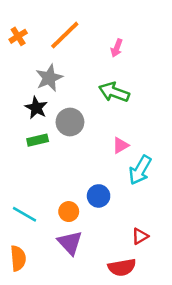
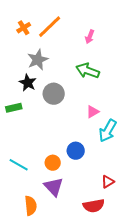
orange cross: (18, 36) -> (24, 28), moved
green rectangle: (38, 140) -> (14, 108), moved
orange semicircle: (18, 258) -> (31, 206), moved

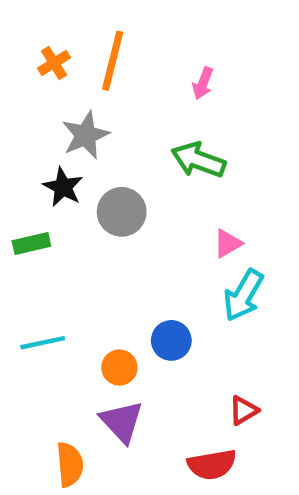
orange line: (50, 27) -> (113, 61), turned -32
pink triangle: (93, 112) -> (228, 243), moved
cyan line: (19, 165) -> (43, 343), moved, turned -42

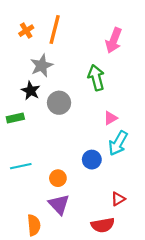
pink arrow: (203, 83) -> (114, 40), moved, size x1.6
green arrow: (198, 160) -> (96, 78), turned 55
blue circle: (171, 340) -> (92, 160), moved

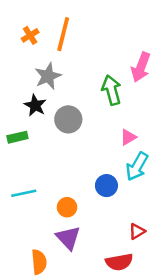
pink arrow: (114, 40) -> (141, 67), moved

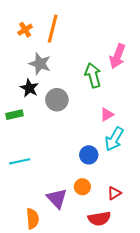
gray star: (48, 76) -> (40, 64), turned -30
orange circle: (67, 207) -> (82, 187), moved

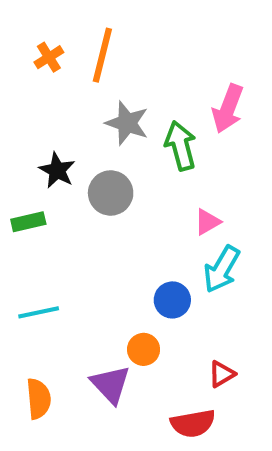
gray star: (40, 64) -> (127, 123), moved
orange circle: (82, 187) -> (144, 349), moved
orange semicircle: (32, 219) -> (39, 399), moved

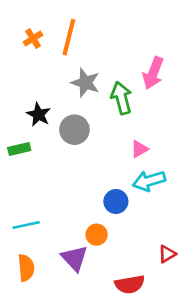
cyan arrow: (222, 269) -> (149, 181), turned 44
cyan line: (39, 312) -> (26, 225), moved
red triangle: (222, 374) -> (167, 254), moved

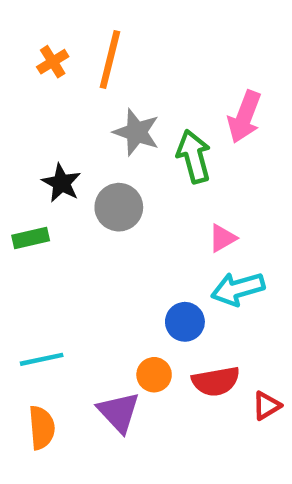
red semicircle: (130, 284) -> (216, 381), moved

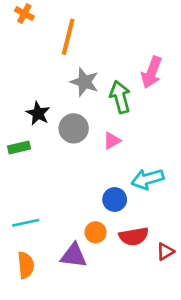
orange cross: (53, 62) -> (24, 14), moved, turned -30
pink triangle: (222, 238) -> (112, 141), moved
purple triangle: (119, 412) -> (74, 256), turned -40

